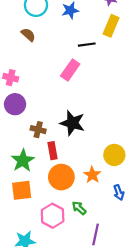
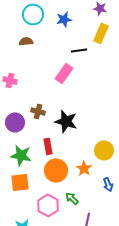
brown semicircle: (28, 35) -> (26, 41), turned -48
purple circle: (15, 104) -> (15, 122), moved
brown cross: (38, 130) -> (38, 111), moved
green star: (23, 160) -> (21, 155), turned -30

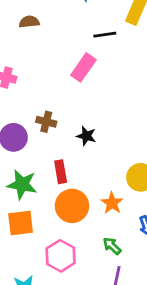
black star: (66, 121) -> (86, 136), size x0.6
green arrow: (72, 198) -> (112, 246), moved

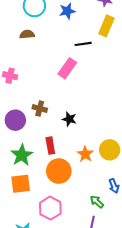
green star: (22, 184) -> (22, 155), turned 30
orange star: (112, 203) -> (85, 154), moved
green arrow: (112, 246) -> (97, 202), moved

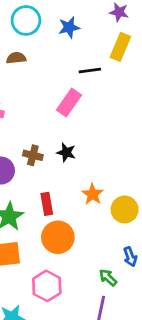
black star: (69, 119) -> (66, 152), moved
orange star: (85, 154) -> (93, 194), moved

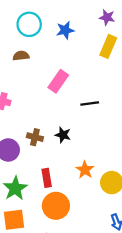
black line: (90, 70) -> (90, 103), moved
pink rectangle: (69, 102) -> (58, 81), moved

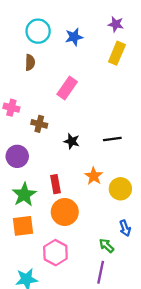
brown semicircle: (21, 56) -> (30, 62), turned 98
black line: (90, 103) -> (112, 139), moved
brown cross: (35, 137) -> (39, 124), moved

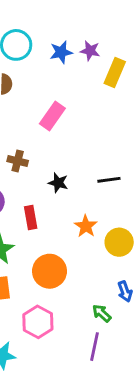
purple star: (116, 24) -> (90, 51), moved
red rectangle: (55, 184) -> (31, 218), moved

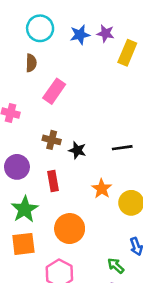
pink rectangle: (52, 116) -> (54, 91), moved
brown cross: (18, 161) -> (52, 140), moved

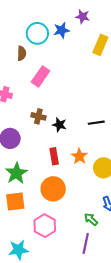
cyan circle: (40, 28) -> (37, 33), moved
purple star: (106, 33) -> (83, 17), moved
red rectangle: (53, 181) -> (54, 156), moved

